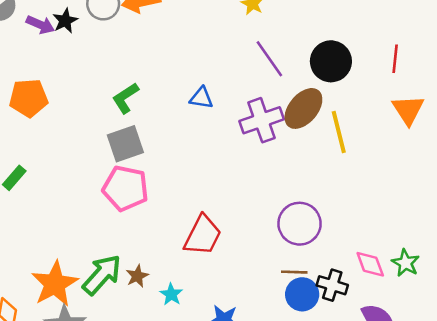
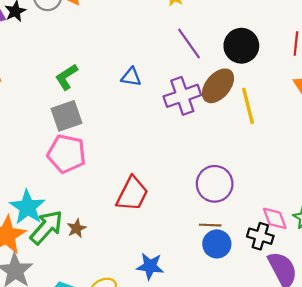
black cross: (332, 285) -> (260, 236), moved
cyan star: (171, 294) -> (28, 207), moved, size x1.8

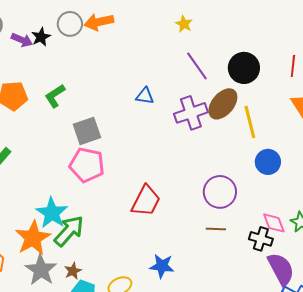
green L-shape: (67, 77) -> (55, 96), moved
brown star: (77, 228) -> (73, 271), moved
blue circle: (217, 244) -> (268, 162), moved

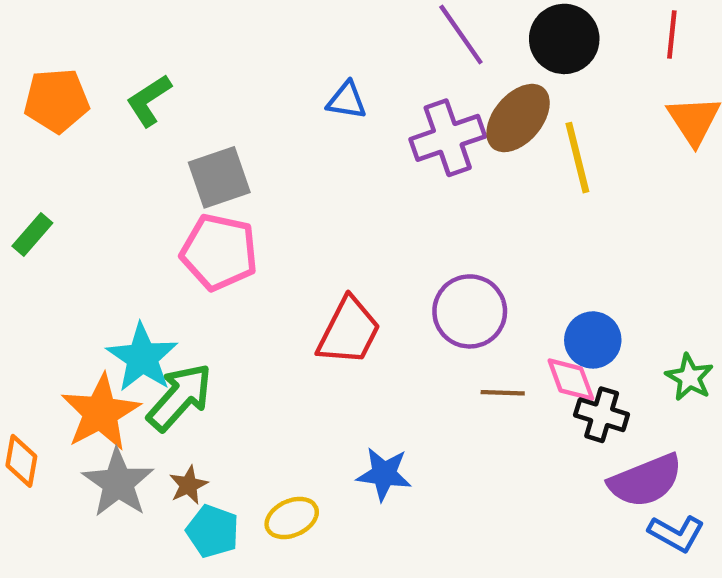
blue circle: (268, 162) -> (593, 340), moved
purple circle: (220, 192) -> (470, 311), moved
pink diamond: (274, 223) -> (571, 380), moved
purple semicircle: (281, 269) -> (646, 481), turned 96

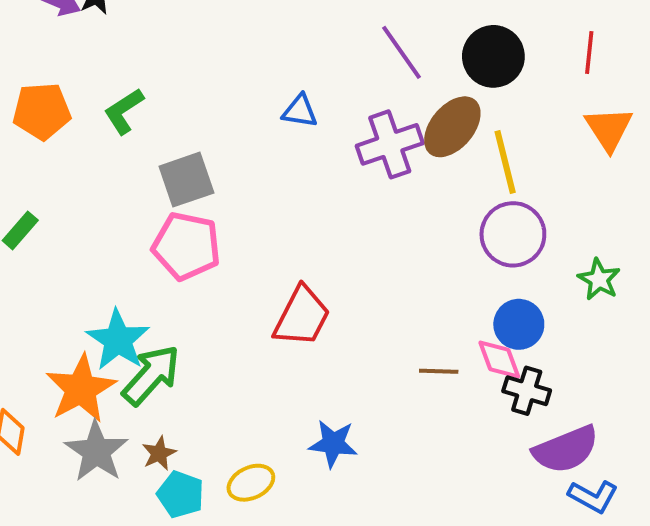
purple circle: (470, 311) -> (513, 234), moved
green star: (689, 377) -> (599, 279), moved

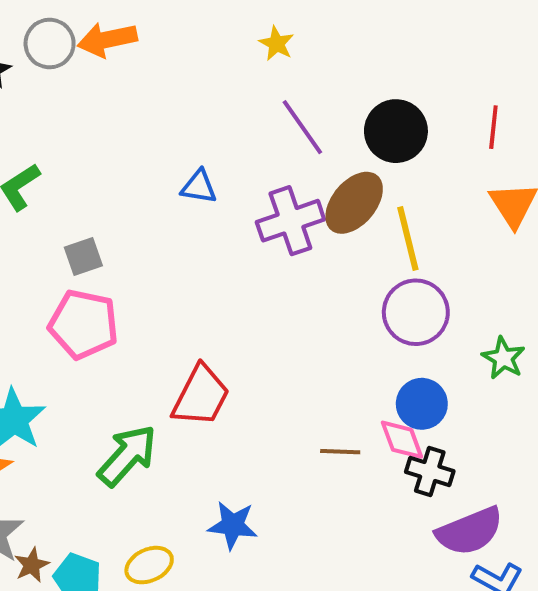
gray square: (186, 180) -> (83, 257), size x0.7
green arrow: (151, 375) -> (127, 456), moved
brown star: (159, 453) -> (32, 565), moved

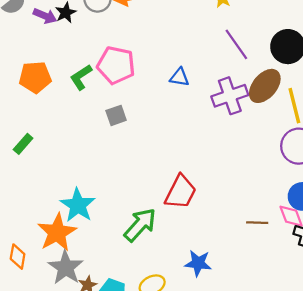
pink pentagon: (83, 324) -> (116, 65), moved

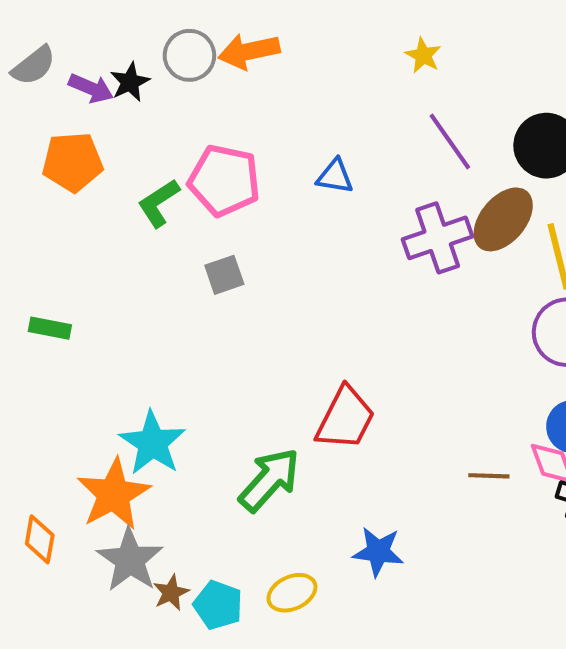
orange pentagon: (35, 77) -> (73, 162), moved
blue triangle: (179, 77) -> (335, 176), moved
green rectangle: (23, 144) -> (50, 328), turned 60

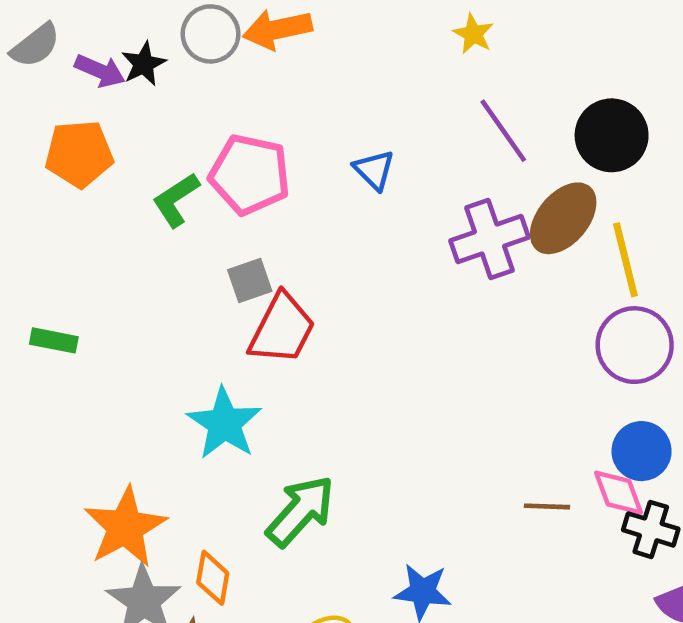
blue triangle: (335, 176) -> (374, 170), turned 36
red trapezoid: (345, 418) -> (282, 329), moved
cyan star: (153, 443) -> (224, 423), moved
orange diamond: (40, 539) -> (213, 578), moved

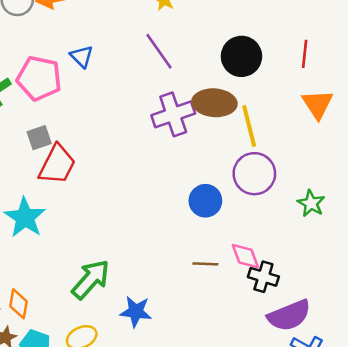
purple line: (503, 131) -> (159, 51), moved
blue triangle: (374, 170) -> (82, 56), moved
brown ellipse: (563, 218) -> (214, 103), turned 54
blue circle: (642, 451) -> (205, 201), moved
green arrow: (300, 511) -> (91, 279), moved

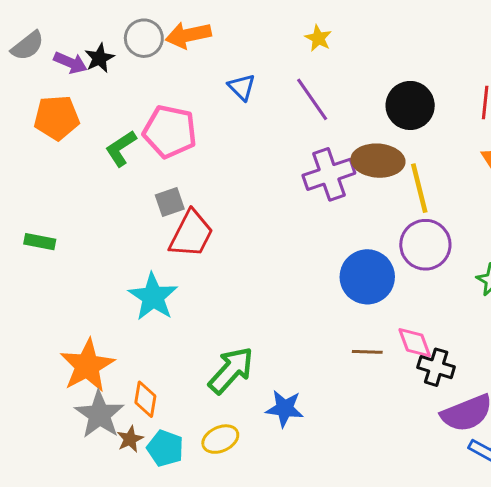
blue triangle: (82, 56) -> (242, 87), moved
blue circle: (205, 201) -> (367, 277), size x1.4

